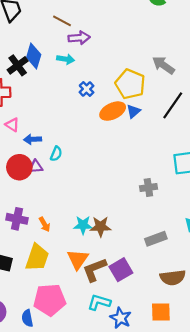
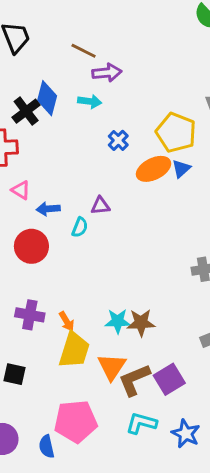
purple triangle: (36, 167) -> (100, 206), moved
yellow trapezoid: (37, 258) -> (74, 350), moved
blue star: (121, 318) -> (186, 434), moved

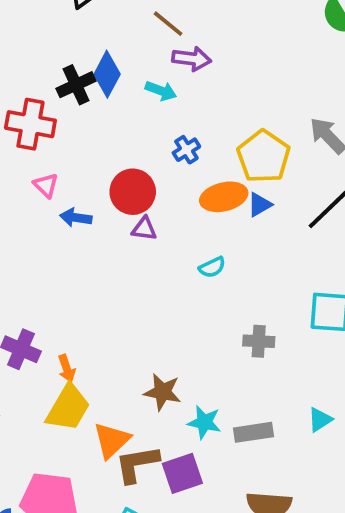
cyan semicircle: (80, 227) -> (212, 267), moved, turned 30
red circle: (31, 246) -> (133, 192), moved
cyan star: (118, 321) -> (204, 422), moved

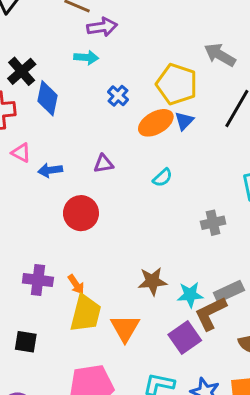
blue diamond: (107, 74) -> (48, 98), moved
red circle: (133, 192) -> (81, 213), moved
brown L-shape: (137, 464) -> (210, 313), moved

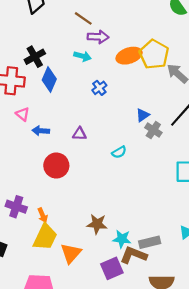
yellow pentagon: (177, 84) -> (154, 54), moved
orange ellipse: (156, 123) -> (129, 56), moved
gray cross: (213, 223) -> (153, 130), moved, turned 35
brown L-shape: (210, 313) -> (134, 255), turned 36

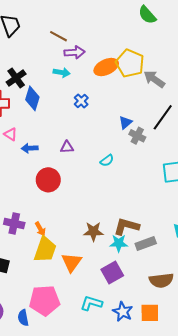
brown L-shape: (134, 255) -> (126, 226), moved

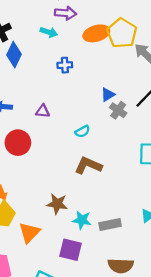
blue cross: (81, 101) -> (65, 65), turned 32
brown L-shape: (126, 226) -> (88, 165), moved
purple square: (112, 273) -> (71, 250), turned 35

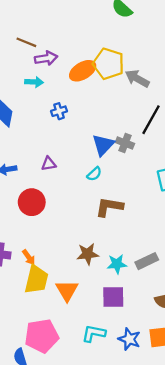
blue triangle: (108, 95) -> (103, 145), moved, size x1.5

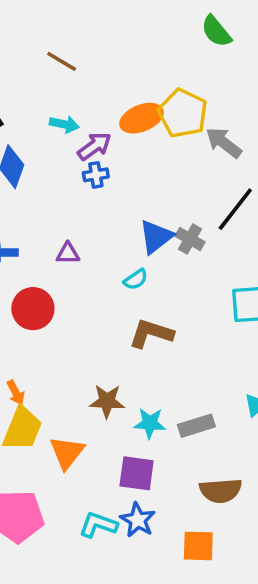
purple arrow: (46, 58) -> (94, 146), moved, turned -35
blue star: (129, 339) -> (138, 520), moved

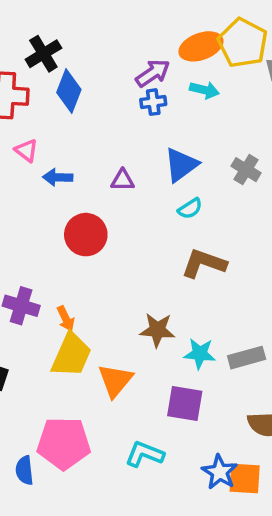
cyan arrow: (64, 124) -> (204, 90), moved
blue triangle: (156, 237) -> (181, 165), moved
blue star: (138, 520) -> (220, 472), moved

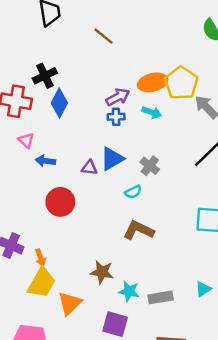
blue triangle: (181, 165) -> (112, 159), moved
gray cross: (246, 170) -> (150, 166), moved

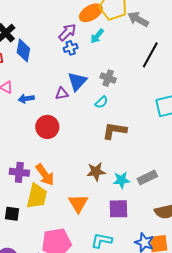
cyan arrow: (152, 112) -> (97, 36), turned 126
orange arrow: (40, 258) -> (45, 175), size x1.6
yellow trapezoid: (42, 283) -> (37, 196), moved

